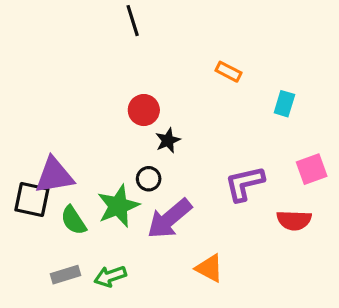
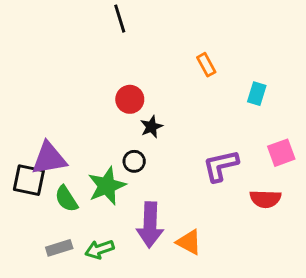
orange rectangle: (229, 72) -> (206, 65), turned 35
purple arrow: (169, 219) -> (150, 225), moved, turned -48

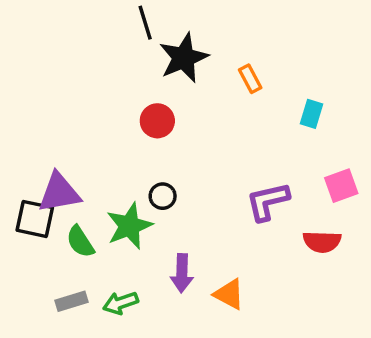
black star: (151, 127) -> (184, 58), moved, size x1.8
purple arrow: (150, 225) -> (182, 273), size x0.7

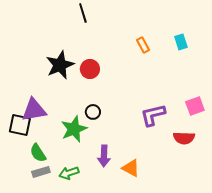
black star: (184, 58) -> (60, 65), moved
cyan rectangle: (311, 114) -> (181, 42), moved, turned -35
green semicircle: (80, 242) -> (38, 153), moved

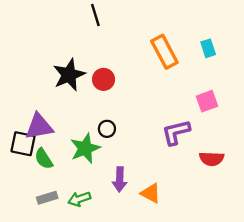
orange rectangle: (143, 45) -> (164, 52), size x1.8
pink square: (195, 106) -> (207, 101), moved
green semicircle: (38, 153) -> (44, 159), moved

